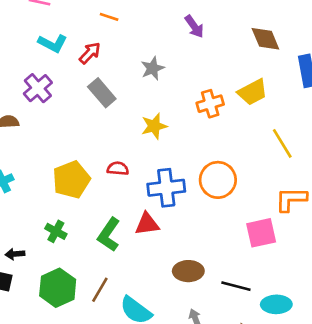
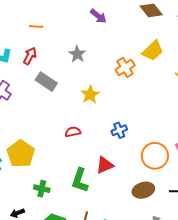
yellow pentagon: (71, 180) -> (21, 154), moved
orange circle: (218, 180) -> (155, 156), moved
blue cross: (166, 188) -> (119, 130), moved, size x0.6

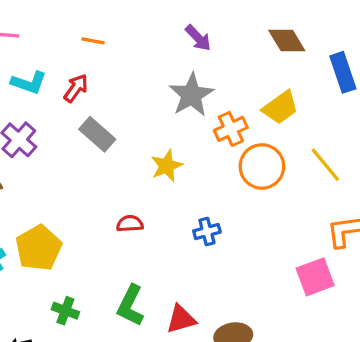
gray star: (77, 54) -> (191, 95), moved, size x1.5
orange circle: (155, 156) -> (262, 166), moved
red triangle: (105, 165) -> (181, 319), moved

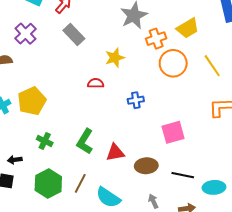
red semicircle: (130, 224) -> (96, 83), moved
pink square: (315, 277) -> (173, 132), moved

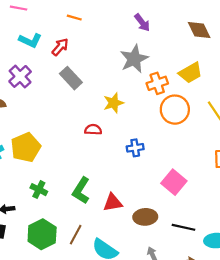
pink square: (173, 132) -> (174, 182), turned -35

